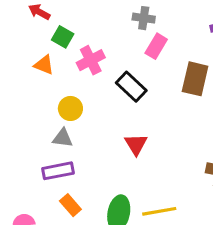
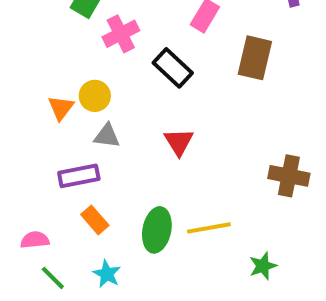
orange triangle: (44, 65) -> (61, 108), moved, turned 45
gray triangle: (63, 138) -> (107, 136), moved

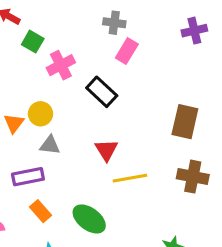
brown rectangle: (255, 58) -> (185, 122), moved
yellow line: (209, 228) -> (130, 178), moved
green ellipse: (157, 230) -> (89, 219), turned -64

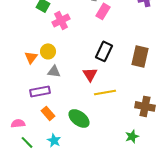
black rectangle: (102, 92) -> (104, 51), moved, turned 72
brown cross: (193, 177) -> (145, 106), moved

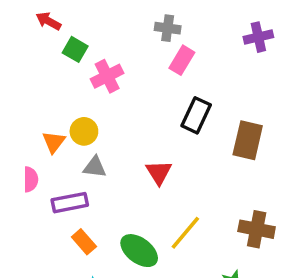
black rectangle: (104, 51) -> (196, 115), moved
yellow line: (105, 92) -> (185, 233), moved, turned -40
pink semicircle: (18, 123) -> (31, 179), moved, turned 96

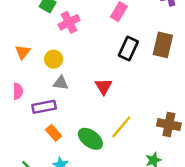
brown rectangle: (248, 140) -> (163, 45), moved
orange triangle: (54, 142) -> (23, 52), moved

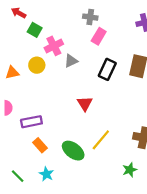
orange triangle: (23, 52) -> (12, 73), turned 40
yellow circle: (54, 59) -> (37, 65), moved
gray triangle: (61, 83) -> (71, 61), moved, turned -32

